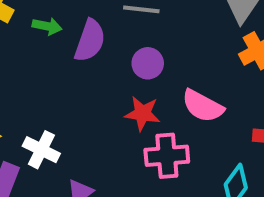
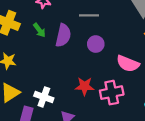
green arrow: (47, 26) -> (39, 30), turned 48
red star: (142, 113) -> (85, 86), moved

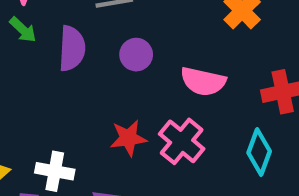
green arrow: (39, 30) -> (23, 30), moved
pink cross: (112, 93) -> (182, 141), turned -30

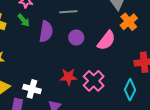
pink semicircle: (203, 81) -> (106, 41), moved, turned -70

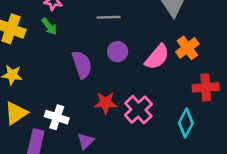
orange cross: (129, 22) -> (187, 48), moved
purple semicircle: (46, 31) -> (82, 65), moved, turned -30

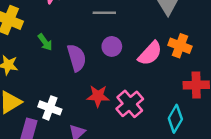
green arrow: (49, 26) -> (45, 42), moved
orange cross: (187, 48) -> (180, 46), turned -35

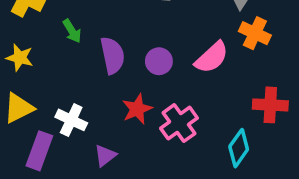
purple circle: (112, 46) -> (159, 61), moved
orange cross: (180, 46) -> (255, 33), moved
red star: (98, 96) -> (137, 109), turned -30

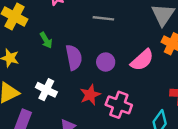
white cross: (71, 120) -> (46, 90), moved
pink cross: (179, 123) -> (119, 105), turned -35

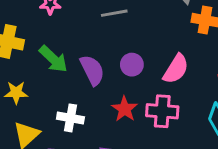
green arrow: (46, 40) -> (53, 59), size x1.5
pink semicircle: (142, 60) -> (176, 69), moved

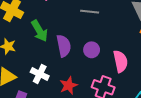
pink semicircle: (176, 69) -> (120, 61), turned -60
red star: (125, 109) -> (69, 85), moved

